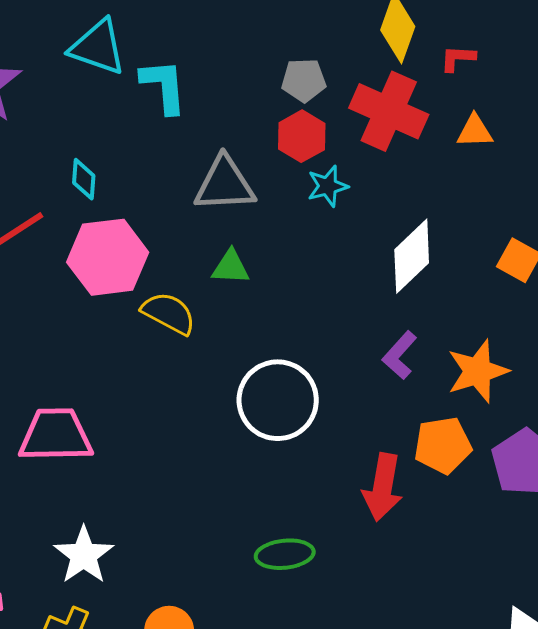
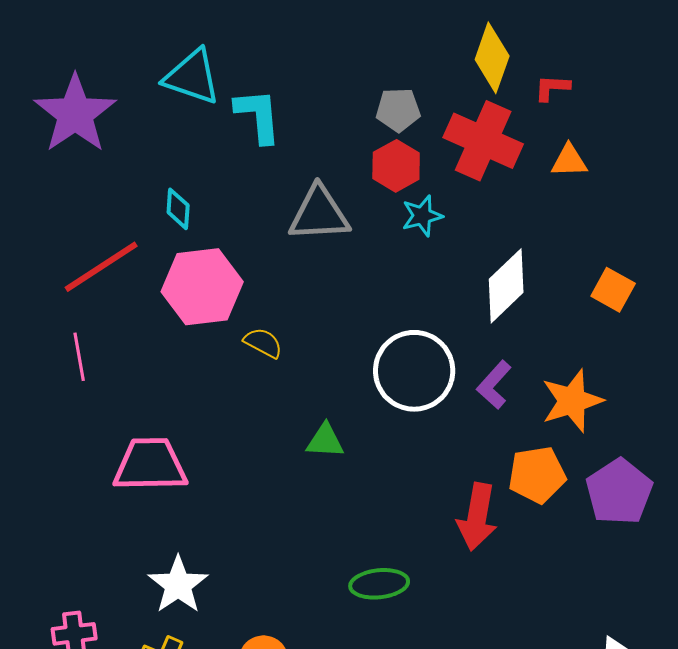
green triangle: (231, 267) -> (325, 441), moved
yellow semicircle: (169, 313) -> (263, 343), size x0.7
white circle: (278, 400) -> (414, 371), moved

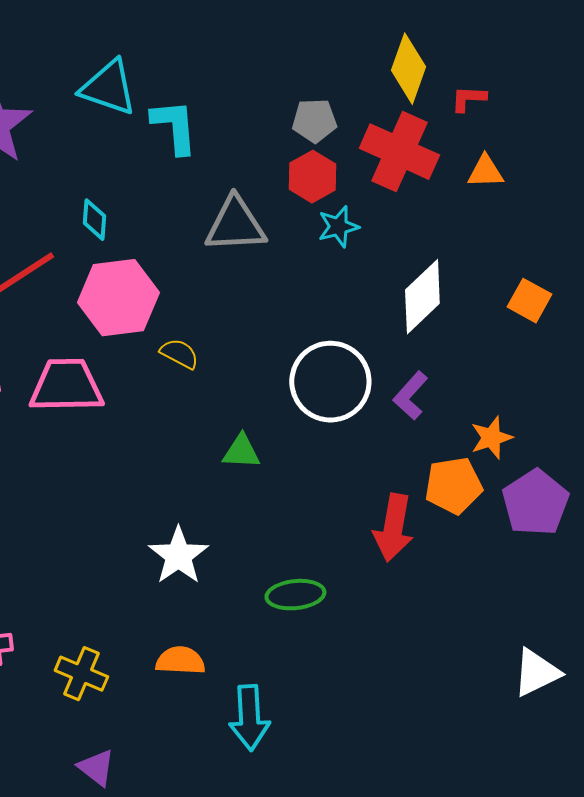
orange star: (572, 401) -> (491, 438), moved, size x0.7
pink trapezoid: (150, 465) -> (66, 386), moved
white star: (178, 585) -> (178, 556), moved

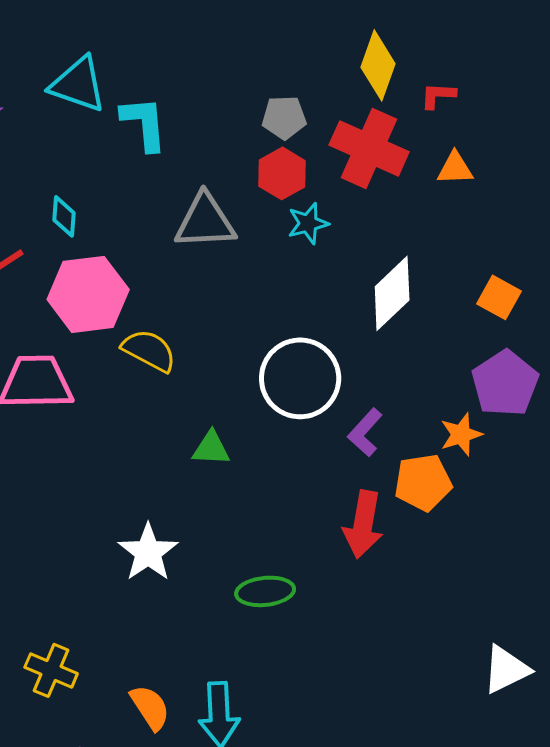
yellow semicircle: (179, 354) -> (149, 350), size x1.4
purple L-shape: (410, 396) -> (365, 432), moved
purple pentagon: (535, 503) -> (505, 383), moved
orange semicircle: (180, 661) -> (150, 707), moved, turned 54

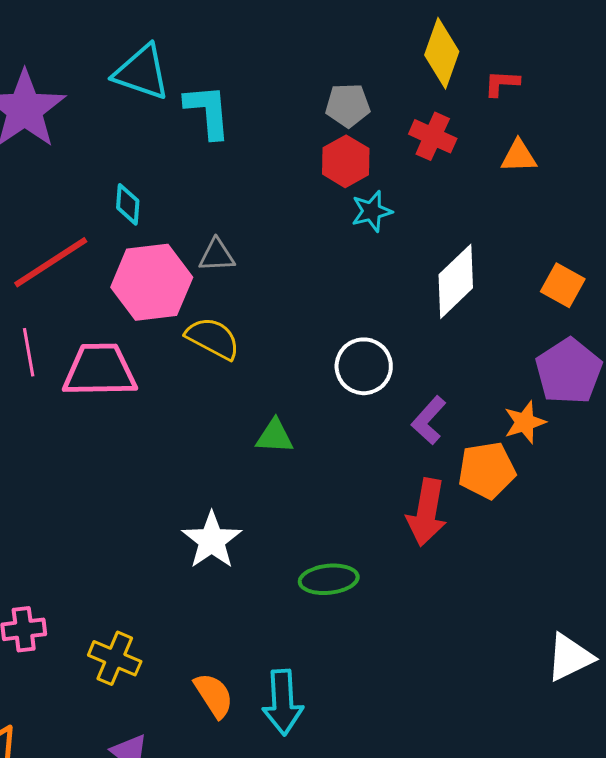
red cross: (369, 148) -> (433, 136), size x0.6
gray triangle: (205, 221) -> (217, 255), moved, size x0.6
white circle: (300, 378) -> (364, 366), size x0.7

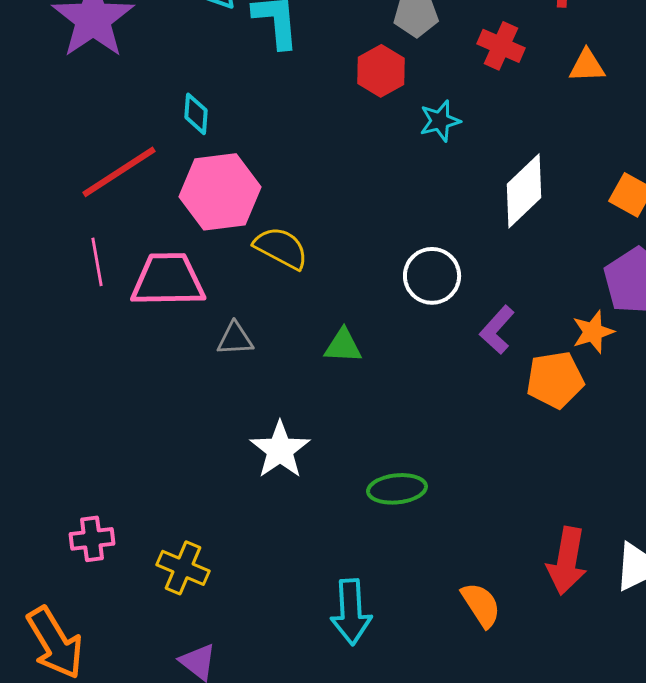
red hexagon: (346, 161) -> (381, 71), moved
gray triangle: (217, 255) -> (235, 339), moved
red arrow: (427, 512) -> (567, 561), moved
orange semicircle: (214, 695) -> (481, 605), moved

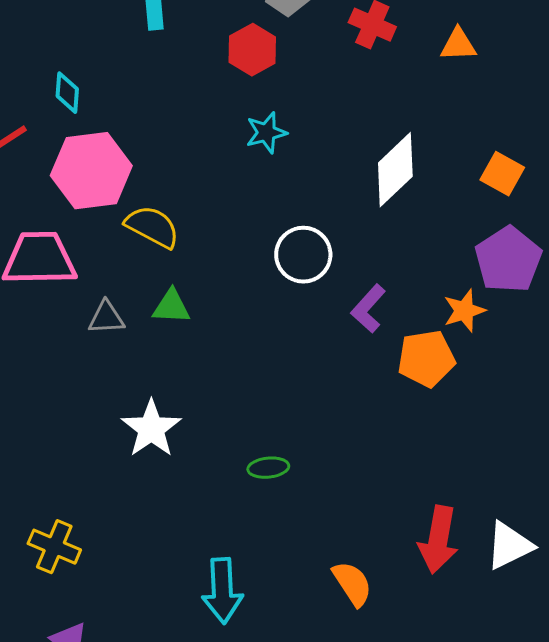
cyan star: (440, 121) -> (266, 133), moved
green triangle: (343, 346) -> (171, 307), moved
green ellipse: (397, 489) -> (268, 468), size x0.7

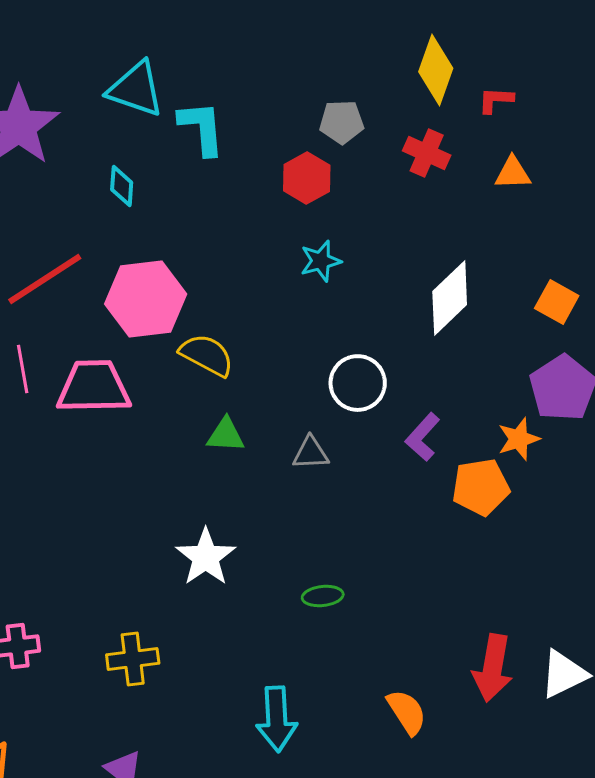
cyan diamond: (67, 93) -> (122, 186), moved
gray triangle: (106, 318) -> (311, 453), moved
yellow cross: (54, 547) -> (133, 659), moved, turned -30

